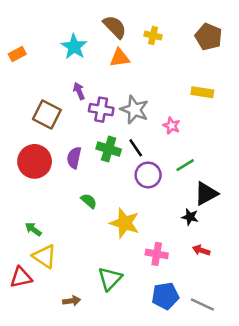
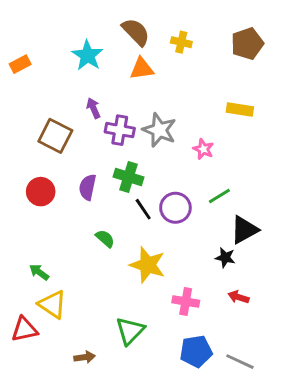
brown pentagon: (209, 37) -> (247, 44), turned 30
black line: (136, 148) -> (143, 209), moved
red circle: (35, 161) -> (41, 192), size x0.7

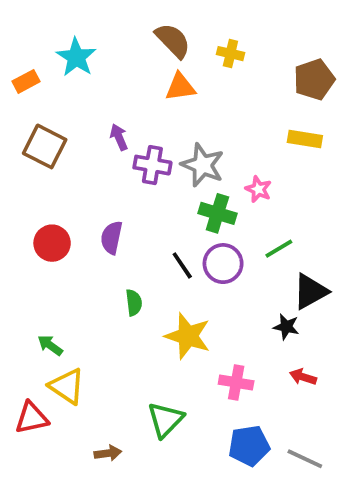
brown pentagon: (247, 44) -> (314, 80), moved
cyan star: (88, 55) -> (76, 57), moved
brown square: (55, 136) -> (45, 146), moved
green cross: (129, 177) -> (217, 213), moved
green semicircle: (105, 238) -> (134, 303), turned 42

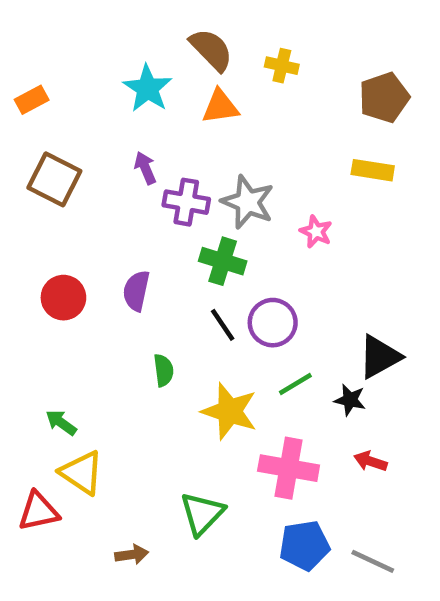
cyan star: (76, 57) -> (148, 88), moved
green cross: (217, 213) -> (223, 261), moved
green line: (279, 249) -> (295, 384), moved
pink cross: (236, 383) -> (289, 468), size x1.4

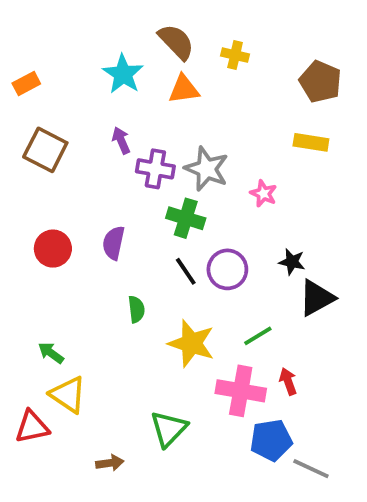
brown pentagon: (384, 97) -> (320, 82), turned -30
green line: (295, 384) -> (258, 336), moved
black star: (350, 400) -> (292, 262), moved
red arrow: (370, 461) -> (288, 381), moved, turned 52
blue pentagon: (304, 545) -> (271, 440), moved

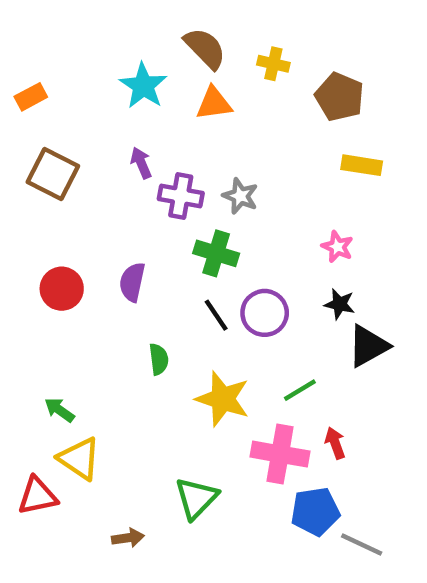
brown pentagon: (320, 82) -> (340, 97), moved
gray star: (207, 169) -> (240, 196), size x0.7
pink star: (263, 194) -> (337, 247), moved

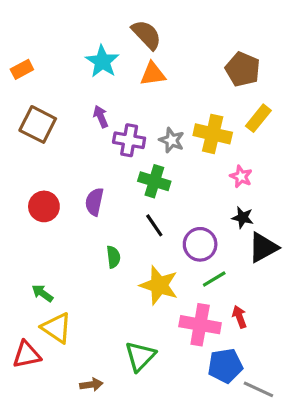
yellow cross: (273, 64) -> (213, 134), moved, size x1.6
yellow rectangle: (362, 165) -> (258, 118), turned -60
purple circle: (265, 313) -> (200, 244), moved

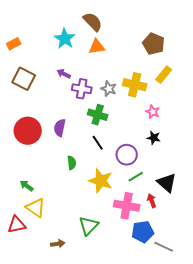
purple arrow: (101, 117) -> (64, 74), turned -40
red circle: (44, 206) -> (28, 131), size x1.4
black triangle: (263, 247) -> (167, 183), moved, turned -50

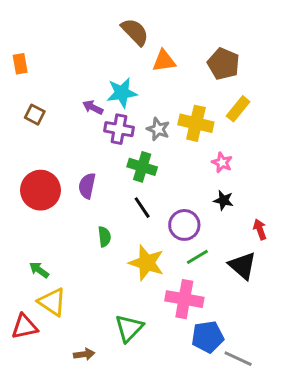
cyan star: (65, 39) -> (122, 93), moved, turned 30
orange rectangle: (14, 44) -> (20, 64), turned -72
orange triangle: (97, 47) -> (164, 61), moved
brown square: (24, 79) -> (35, 115), size x0.6
red arrow: (152, 201) -> (260, 229), moved

